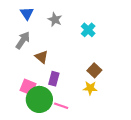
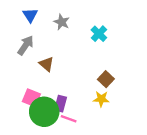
purple rectangle: (54, 79) -> (60, 104), moved

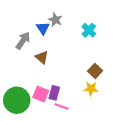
blue triangle: (30, 15) -> (43, 28), moved
pink square: (31, 98) -> (41, 94), moved
green circle: (44, 112) -> (17, 100), moved

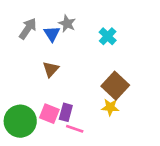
gray arrow: (23, 41) -> (28, 29), moved
brown triangle: (42, 57) -> (51, 69), turned 32
brown square: (95, 71) -> (115, 86), size x1.5

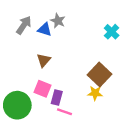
blue triangle: (52, 34) -> (45, 30), turned -40
cyan cross: (108, 36) -> (112, 32), moved
pink square: (49, 114) -> (42, 89), moved

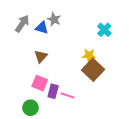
yellow star: (95, 93) -> (89, 55), moved
green circle: (17, 105) -> (30, 108), moved, size x0.6
pink line: (64, 112) -> (67, 95), moved

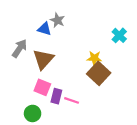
gray arrow: (22, 24) -> (20, 48), moved
cyan cross: (104, 30) -> (119, 35), moved
brown triangle: (41, 56) -> (43, 59), size x1.5

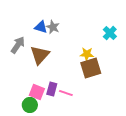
gray star: (57, 20) -> (53, 27), moved
brown square: (99, 73) -> (91, 68), turned 30
pink square: (42, 87) -> (37, 92), moved

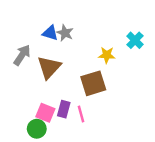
yellow star: (87, 54) -> (107, 55), moved
brown square: (91, 68) -> (93, 83), moved
pink line: (66, 93) -> (81, 114), turned 56

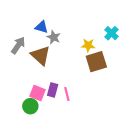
gray star: (65, 33) -> (54, 37), moved
brown triangle: (49, 67) -> (40, 55), turned -30
brown square: (93, 83) -> (96, 62), moved

